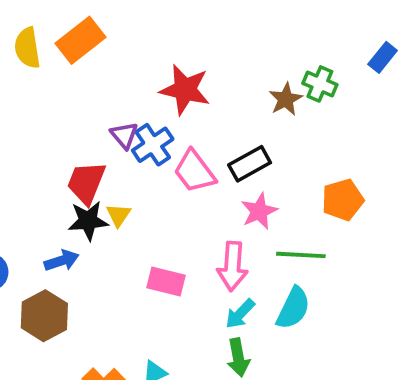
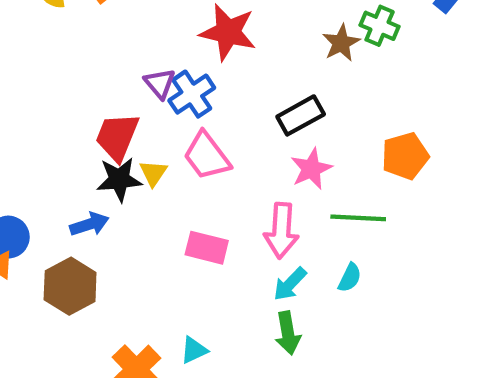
pink trapezoid: (194, 171) -> (207, 156), moved
cyan semicircle: (293, 308) -> (350, 278), size x0.6

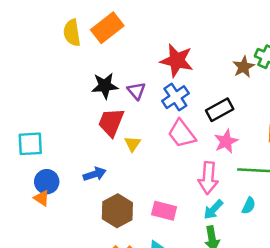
blue cross: (192, 94) -> (175, 97), moved
pink trapezoid: (207, 156) -> (182, 134), moved
black star: (119, 179) -> (105, 86), moved
pink rectangle: (207, 248) -> (164, 211), moved
brown hexagon: (70, 286) -> (117, 211), moved

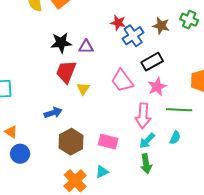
red star: (177, 61) -> (118, 23), size x0.6
brown star: (244, 67) -> (161, 26), moved, turned -30
purple triangle: (136, 91) -> (86, 47), turned -49
blue cross: (175, 97) -> (133, 36), moved
blue circle: (47, 182) -> (20, 154), moved

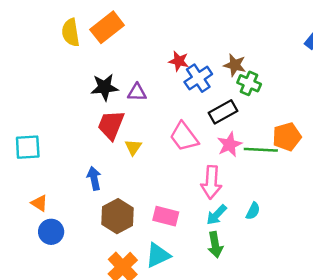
green cross: (189, 20) -> (249, 83), moved
green line: (179, 110) -> (261, 150), moved
blue arrow: (53, 113) -> (94, 178), turned -84
cyan triangle: (102, 172) -> (158, 255), size x1.5

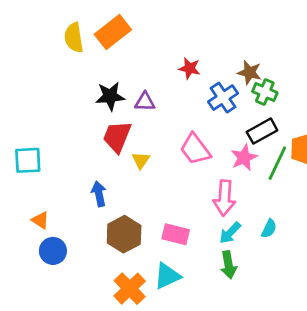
blue cross: (198, 78) -> (223, 98), moved
black rectangle: (223, 112) -> (262, 131), moved
green line: (261, 150) -> (277, 163), turned -68

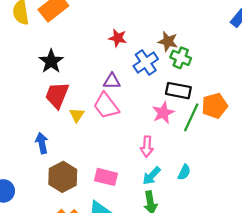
black star: (110, 96) -> (51, 61), turned -30
purple triangle: (145, 102) -> (112, 81), moved
black rectangle: (262, 131) -> (178, 91), turned 40
pink trapezoid: (195, 149) -> (106, 106), moved
pink arrow: (224, 198) -> (147, 147), size x0.7

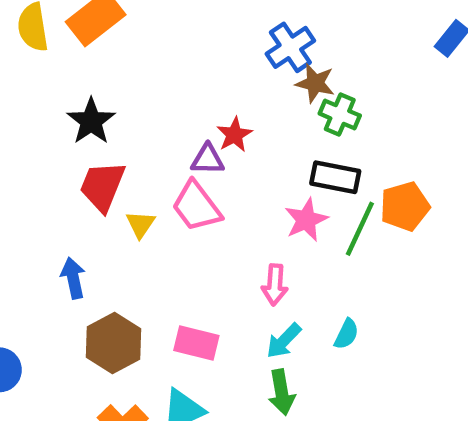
red star: (118, 38) -> (234, 135), moved, turned 30
blue cross: (146, 63) -> (290, 47), moved

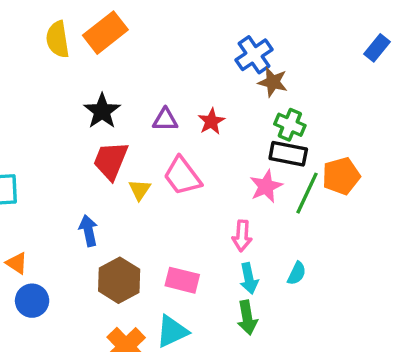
green cross: (340, 115) -> (290, 125), moved
purple triangle: (208, 159) -> (165, 120), moved
cyan arrow: (284, 341) -> (249, 278), turned -56

